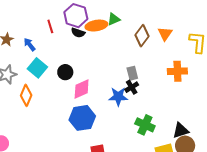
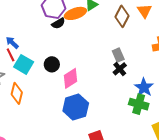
red line: (50, 26) -> (11, 55), moved
black semicircle: (78, 33) -> (58, 23), turned -40
blue star: (118, 97) -> (144, 87), moved, turned -30

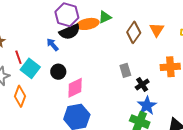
black semicircle: (58, 23) -> (70, 32), size x1.5
blue arrow: (12, 43) -> (53, 45), moved
black cross: (120, 69) -> (142, 85), moved

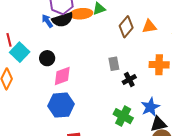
orange triangle: (157, 30) -> (149, 26), turned 42
blue arrow: (53, 45) -> (47, 21), moved
blue star: (147, 106) -> (150, 107), moved

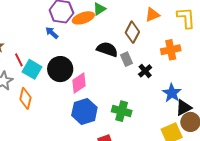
black semicircle: (63, 20) -> (107, 49), moved, turned -130
brown diamond: (126, 27) -> (132, 32), moved
black circle: (47, 58) -> (60, 69), size x1.6
green cross: (123, 116) -> (122, 111), moved

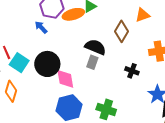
gray rectangle: (127, 59) -> (92, 62), moved, turned 40
black cross: (145, 71) -> (132, 71), turned -32
pink diamond: (79, 83) -> (65, 79), turned -70

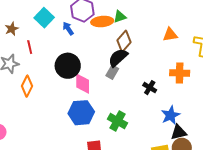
brown diamond: (121, 31) -> (124, 41), moved
black semicircle: (95, 47) -> (118, 58), turned -75
cyan square: (19, 63) -> (44, 18), moved

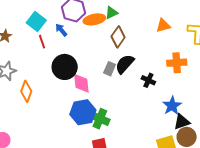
red line: (30, 47) -> (42, 42), moved
black semicircle: (118, 58) -> (125, 64), moved
green cross: (117, 121) -> (100, 119), moved

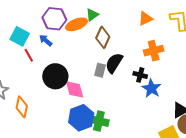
orange cross: (177, 63) -> (154, 51), moved
blue star: (172, 106) -> (151, 88), moved

